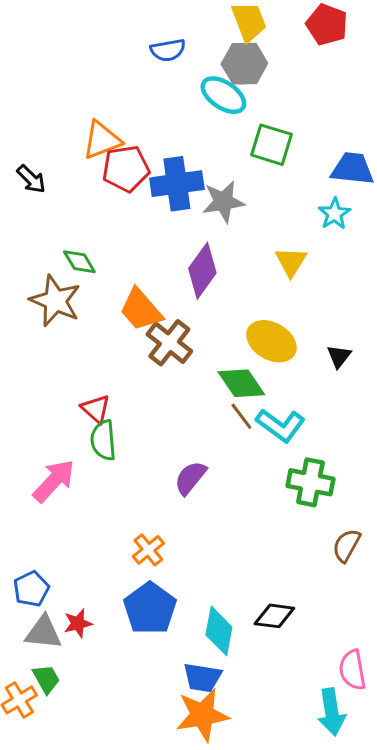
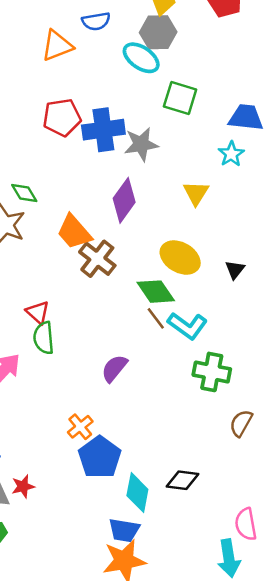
orange triangle: (102, 140) -> (57, 46), moved
blue pentagon: (150, 608) -> (100, 457), moved

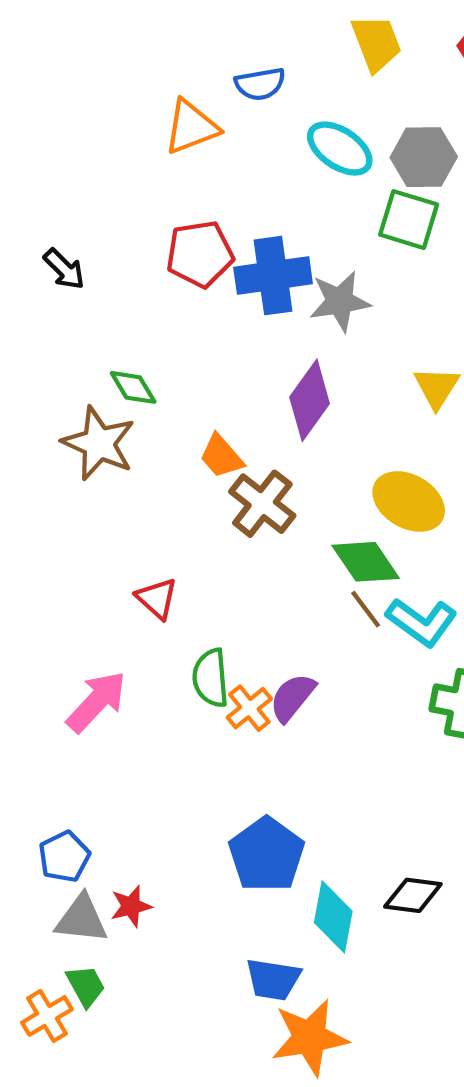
gray hexagon: (158, 32) -> (424, 157), moved
orange trapezoid: (74, 232) -> (221, 456), size x0.7
green semicircle: (44, 338) -> (211, 678), moved
orange cross: (80, 427) -> (249, 708), moved
blue trapezoid: (124, 530) -> (273, 979), moved

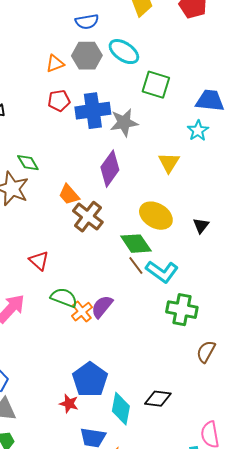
orange triangle: (191, 127) -> (55, 64), moved, size x0.7
gray hexagon: (424, 157) -> (87, 56), moved
red pentagon: (200, 254) -> (59, 101), size x0.7
green semicircle: (211, 678) -> (64, 298), turned 116
red star: (131, 906) -> (69, 404), moved, turned 30

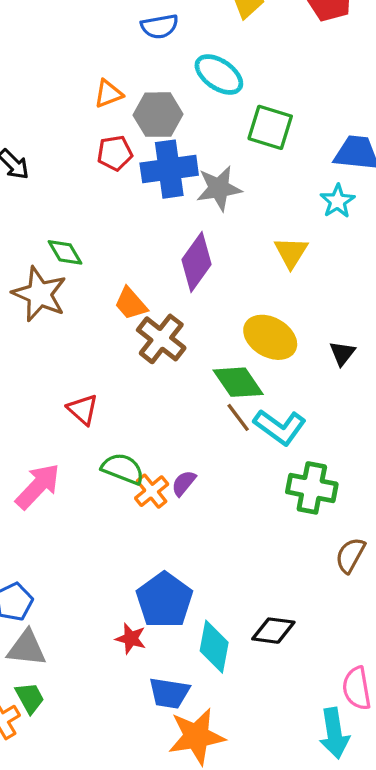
gray hexagon: (87, 56) -> (158, 115), moved
purple semicircle: (102, 307) -> (184, 483), size x0.7

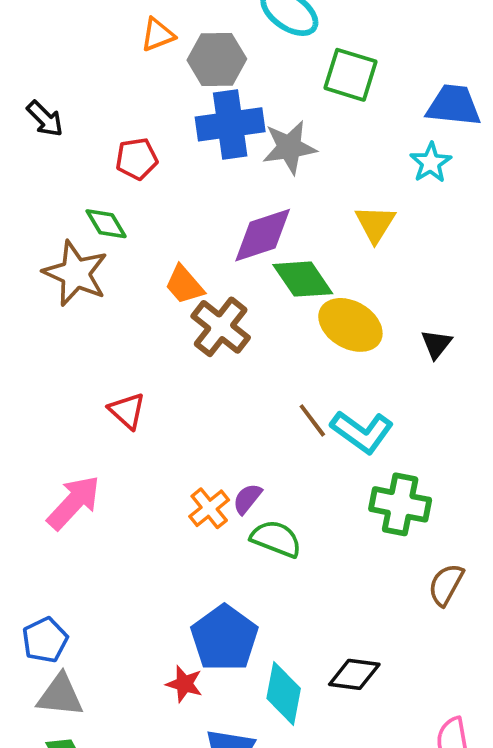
red pentagon: (115, 153) -> (137, 159), moved
purple diamond: (196, 262) -> (263, 235), turned 36
green diamond: (238, 382) -> (303, 279), moved
green semicircle: (123, 469) -> (276, 539), moved

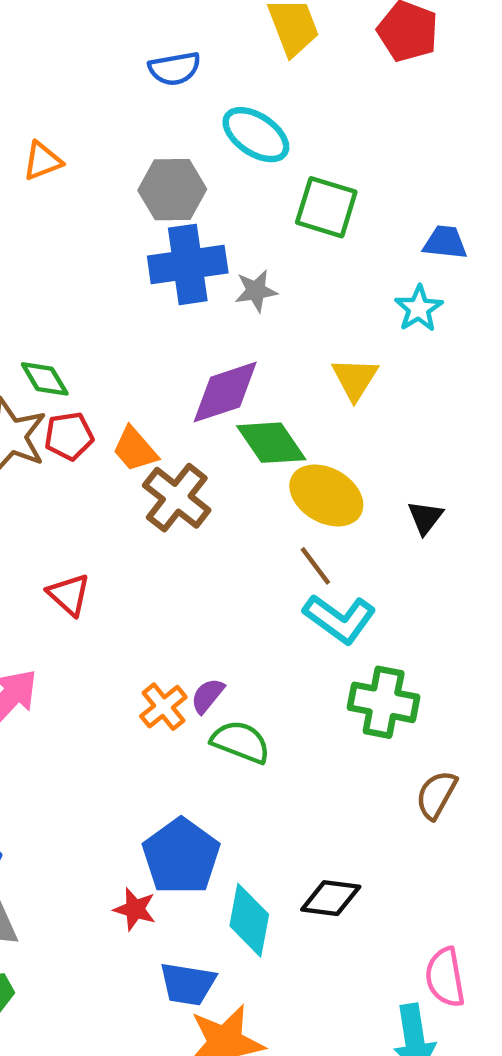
orange triangle: (158, 35) -> (42, 161), moved
blue trapezoid: (454, 105) -> (445, 242), size x0.7
gray star: (289, 147) -> (256, 291), size x0.7
red pentagon: (137, 159) -> (69, 436), moved
brown line: (312, 420) -> (315, 566), moved

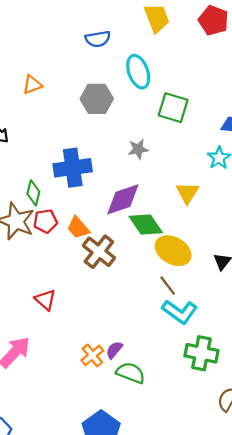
cyan ellipse: (256, 135) -> (138, 72), turned 36
blue cross: (188, 264) -> (73, 168), moved
green diamond: (45, 379) -> (33, 193), turned 45

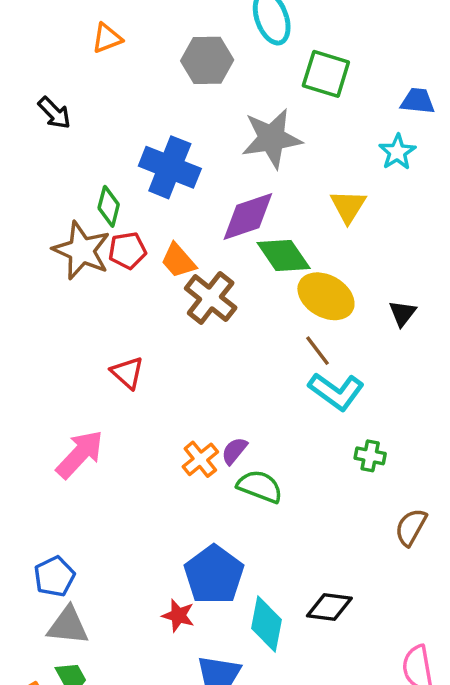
gray star: (138, 149) -> (272, 138), size x1.8
blue cross: (73, 168) -> (170, 167), turned 30
green cross: (202, 353) -> (370, 456), size x0.6

